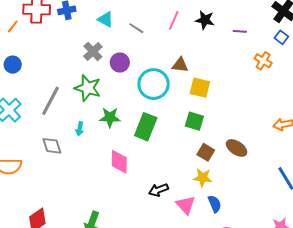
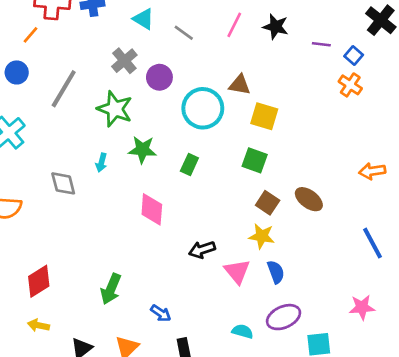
orange line: (13, 26) -> (30, 35), moved
blue square: (281, 37) -> (354, 56), moved
gray line: (50, 101) -> (64, 89), moved
green rectangle: (146, 127) -> (189, 165), size x0.6

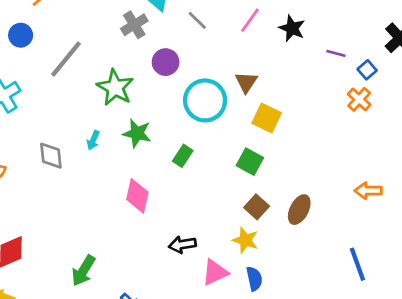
gray cross: (124, 61) -> (134, 25), moved
brown triangle: (240, 85) -> (246, 82), turned 45
brown ellipse: (309, 199) -> (299, 210), turned 72
pink triangle: (237, 271) -> (215, 272), turned 36

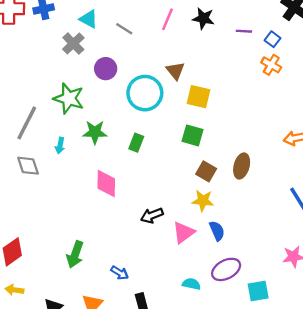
gray line: (66, 59) -> (27, 123), moved

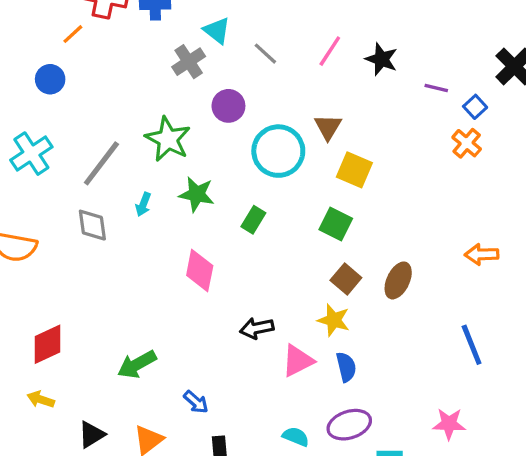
green arrow: (75, 255) -> (137, 364), turned 32

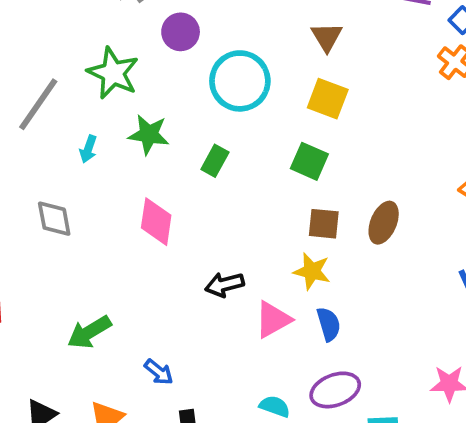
brown triangle: (328, 127) -> (327, 37), moved
gray diamond: (92, 225) -> (54, 219), moved
brown square: (346, 279) -> (324, 224), turned -32

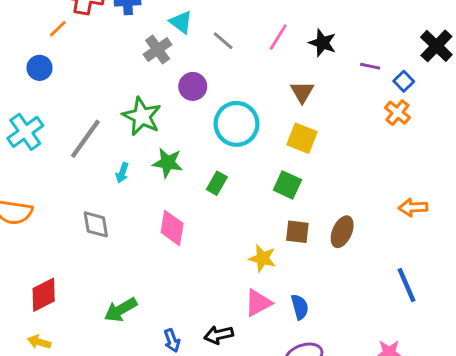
yellow star: (312, 271) -> (262, 258), moved
black arrow: (225, 285) -> (219, 335), moved
blue arrow: (159, 372) -> (172, 341), turned 30

